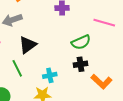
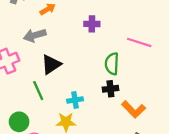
green semicircle: (81, 42) -> (112, 64), turned 114

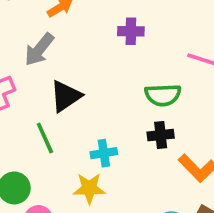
gray arrow: (35, 35) -> (39, 49), turned -35
green semicircle: (112, 64) -> (163, 95), turned -95

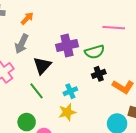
purple cross: (131, 31) -> (67, 46), moved, size x1.5

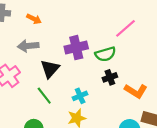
orange arrow: (27, 18) -> (34, 19), turned 72
pink line: (114, 28) -> (126, 28), turned -45
gray arrow: (22, 44) -> (28, 46), turned 60

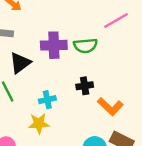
pink line: (126, 28) -> (116, 20), moved
green semicircle: (105, 54) -> (85, 46), moved

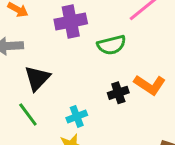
purple cross: (54, 45) -> (71, 22), moved
orange L-shape: (110, 107) -> (150, 85), moved

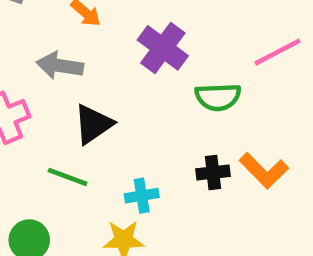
purple cross: (71, 22) -> (163, 48), turned 36
green line: (28, 115) -> (68, 177), turned -45

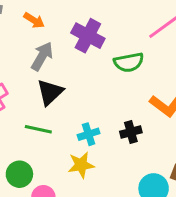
gray arrow: (60, 66) -> (42, 56), moved, turned 120
black cross: (213, 173) -> (131, 132), moved

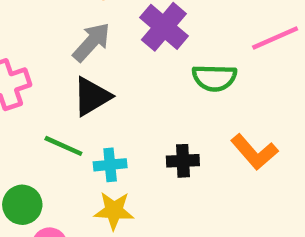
black cross: (131, 132) -> (183, 161), moved
cyan cross: (89, 134) -> (110, 165), moved

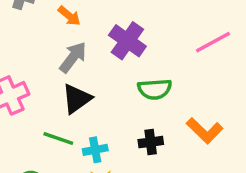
green semicircle: (214, 78) -> (155, 89), moved

